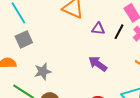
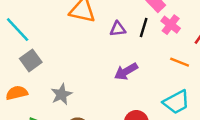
purple arrow: (98, 64) -> (126, 71), turned -54

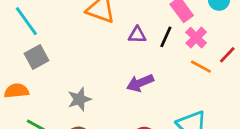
orange line: (180, 62) -> (201, 67), moved
gray star: (62, 94) -> (79, 99), moved

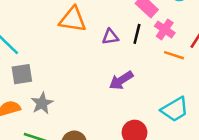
gray square: (37, 57) -> (22, 74), turned 30
gray star: (79, 99) -> (42, 103), moved

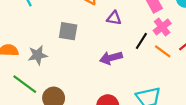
black line: (137, 34) -> (141, 41), moved
gray square: (22, 74) -> (68, 31), moved

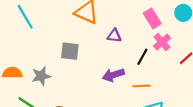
orange line: (163, 51) -> (141, 86), moved, turned -36

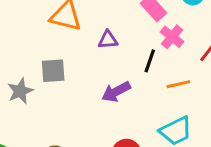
gray star: (41, 76) -> (20, 91), moved
orange line: (141, 86) -> (178, 84), moved

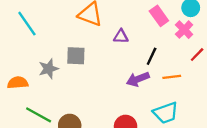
pink cross: (172, 37) -> (184, 30), moved
purple arrow: (116, 92) -> (138, 79), moved

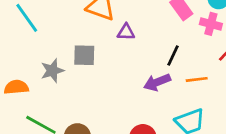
pink cross: (184, 30) -> (211, 24), turned -30
purple triangle: (121, 36) -> (126, 32), moved

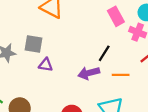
purple triangle: (126, 32) -> (46, 65), moved

